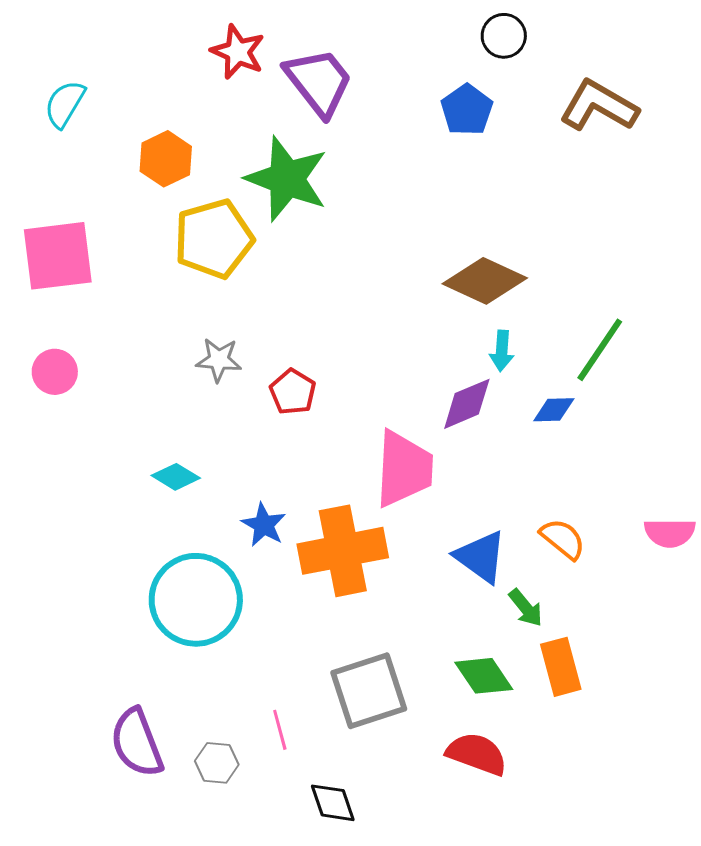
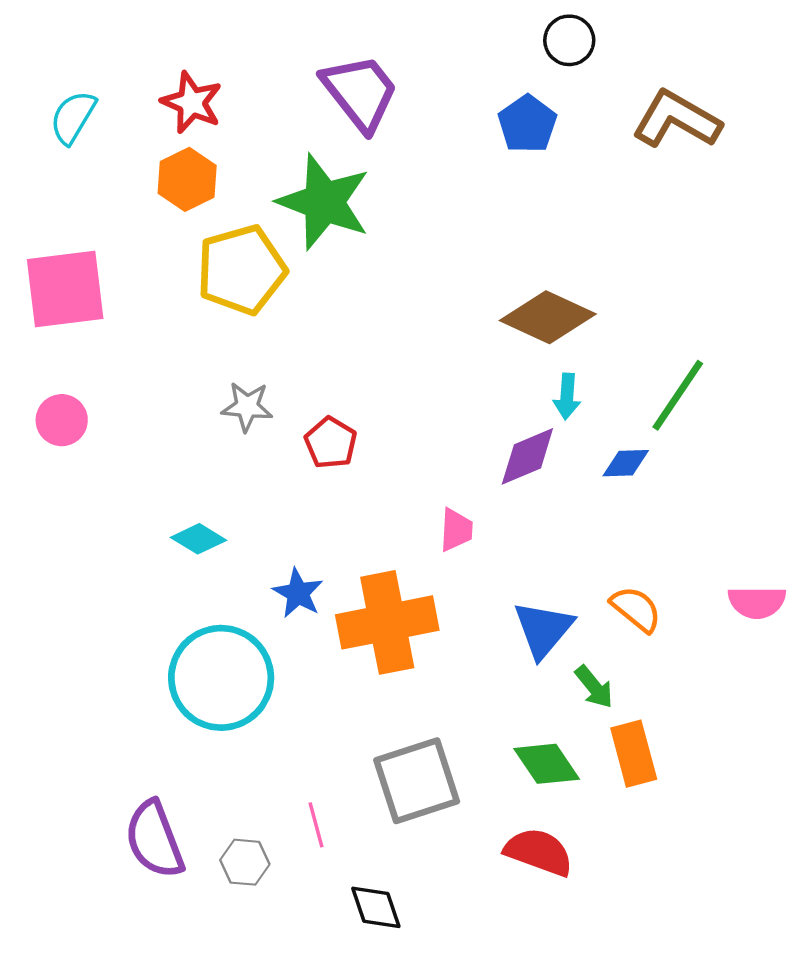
red star: (238, 52) -> (192, 103), moved
pink trapezoid: (404, 469) -> (456, 530), size x0.5
blue triangle: (481, 557) -> (543, 629), turned 34

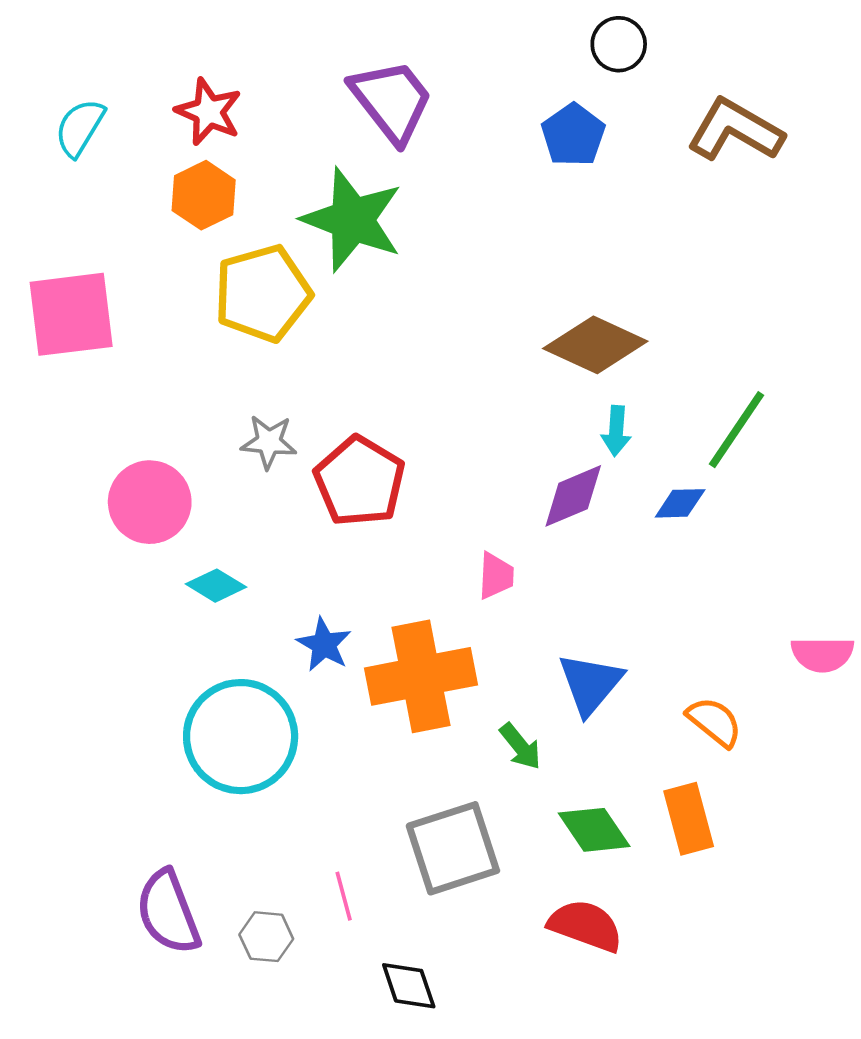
pink circle: (62, 420) -> (150, 502), moved, size x1.5
red pentagon: (331, 443) -> (360, 481), size x1.6
orange semicircle: (636, 609) -> (714, 722), moved
green arrow: (594, 687) -> (520, 746), moved

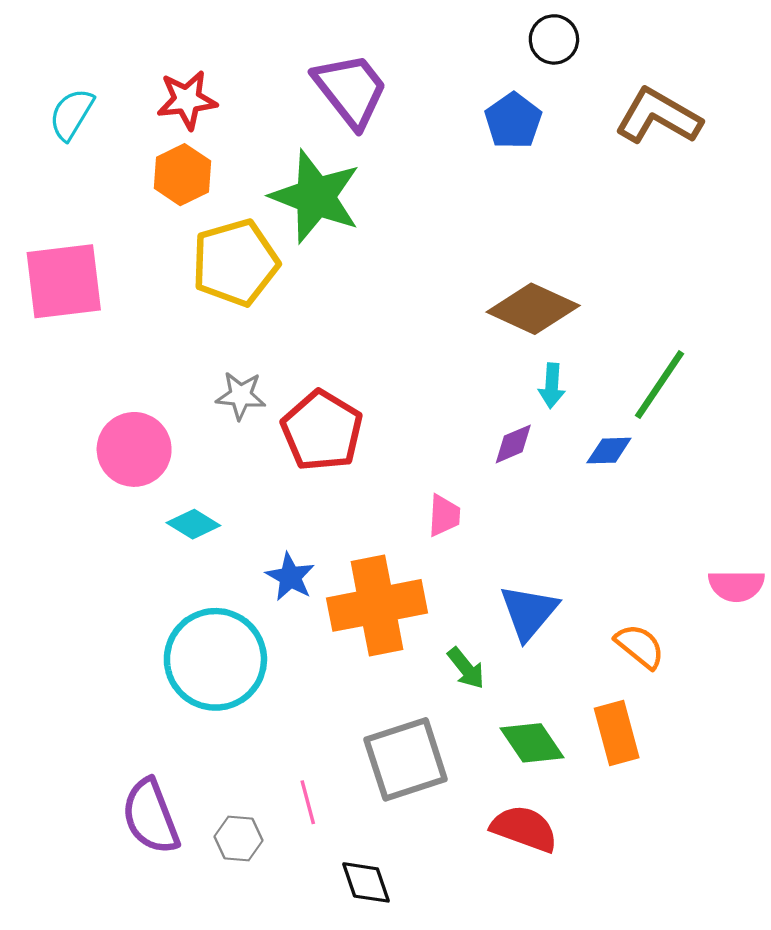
red star: (209, 112) -> (187, 100), turned -30
purple diamond: (573, 496) -> (513, 444), size x0.7

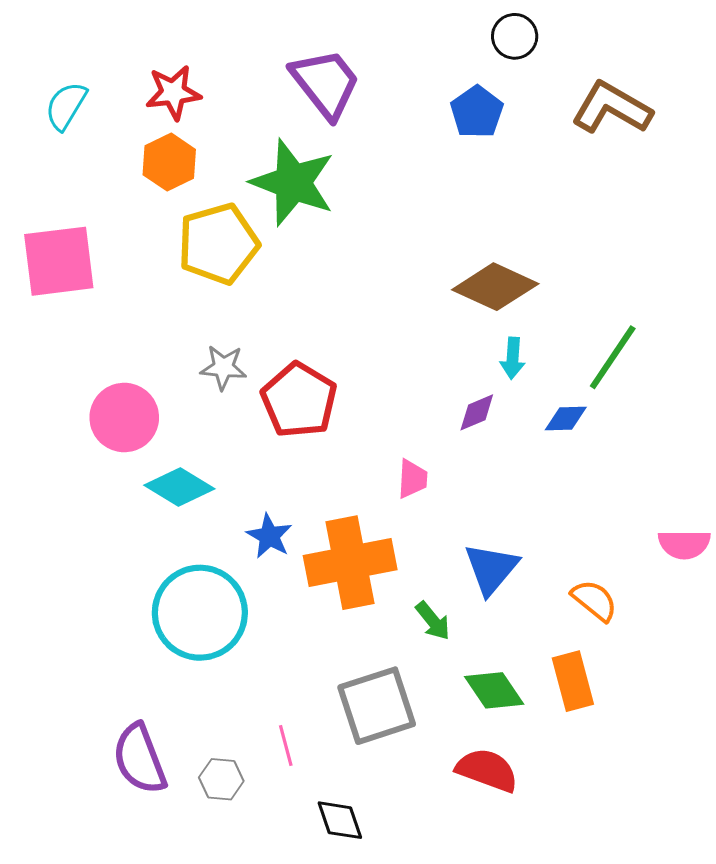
cyan diamond: (193, 524) -> (179, 487), size x1.4

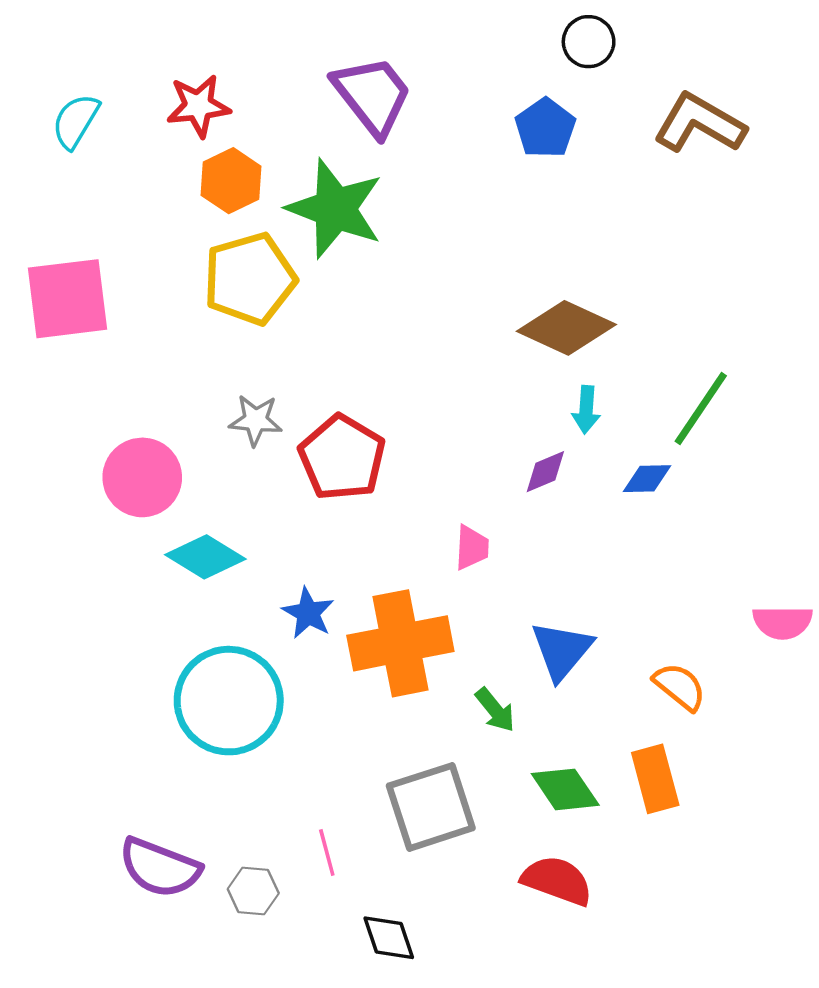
orange hexagon: (169, 162) -> (231, 181), moved
purple semicircle: (140, 759) -> (160, 868), turned -48

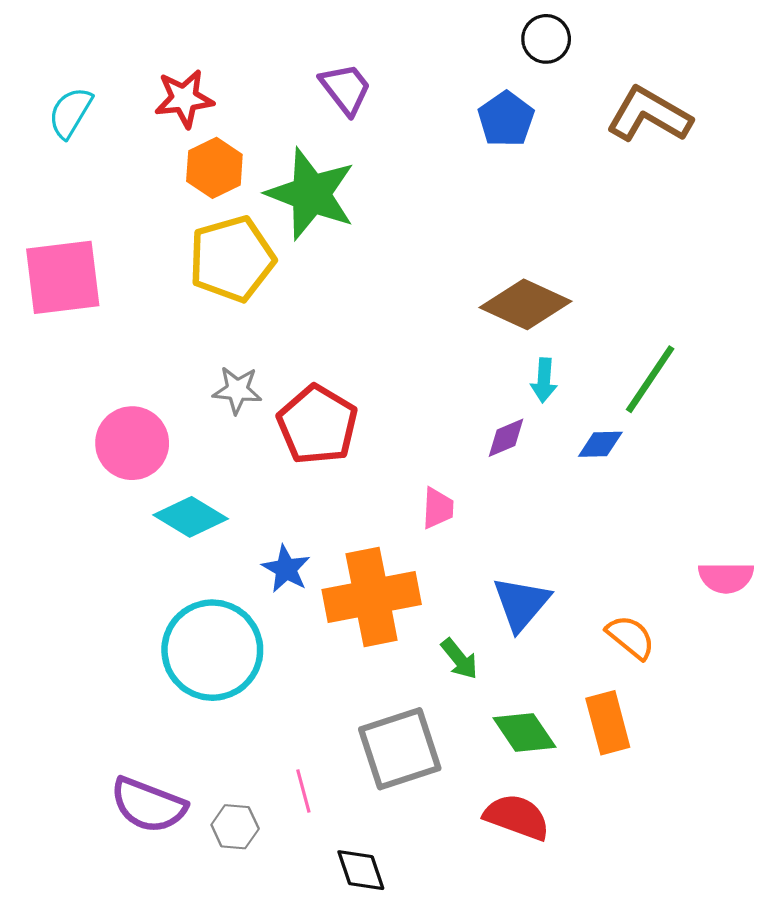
purple trapezoid: (372, 95) -> (346, 89), size x0.7

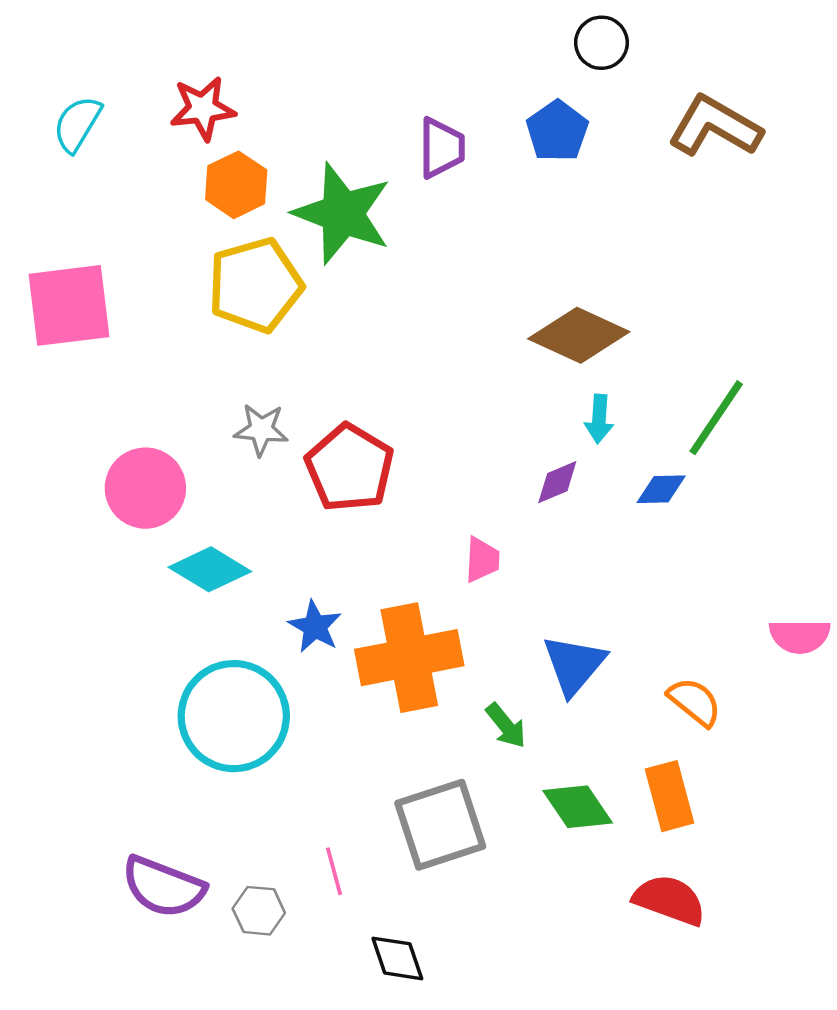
purple trapezoid: (346, 89) -> (441, 148), moved, turned 38
red semicircle: (517, 817) -> (670, 900), moved

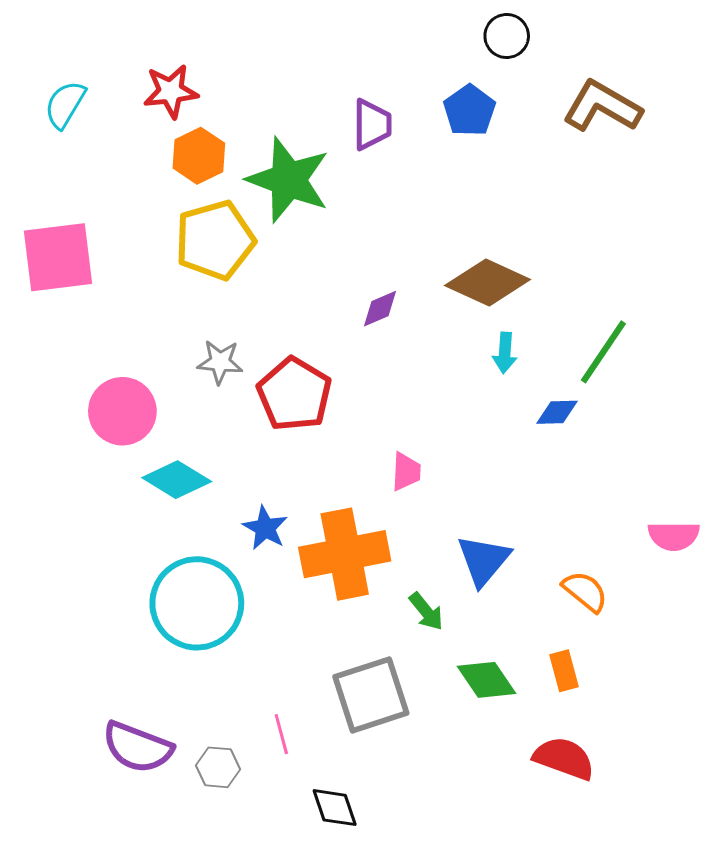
purple diamond: (557, 482) -> (380, 309), moved
orange rectangle: (670, 796) -> (564, 671), size x0.7

